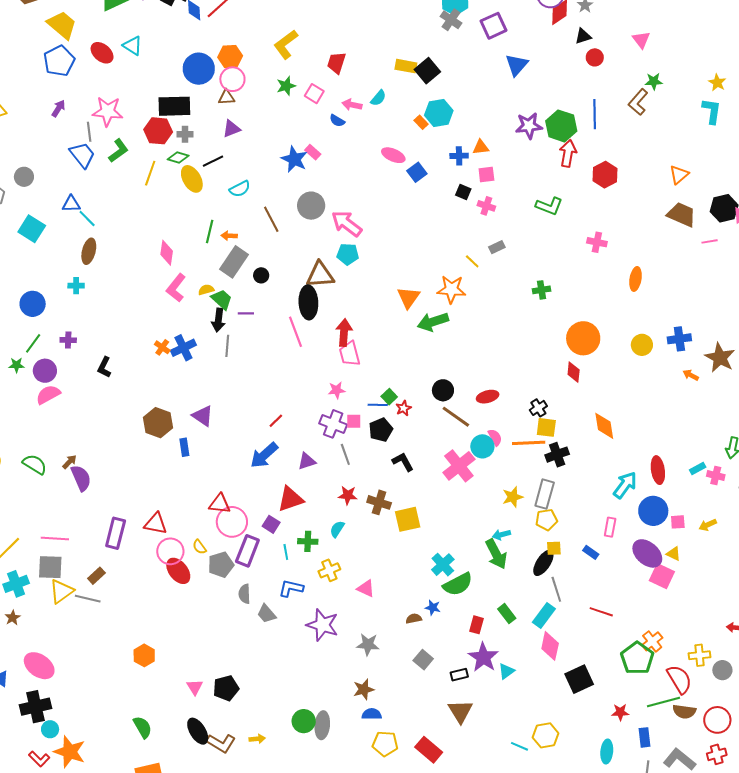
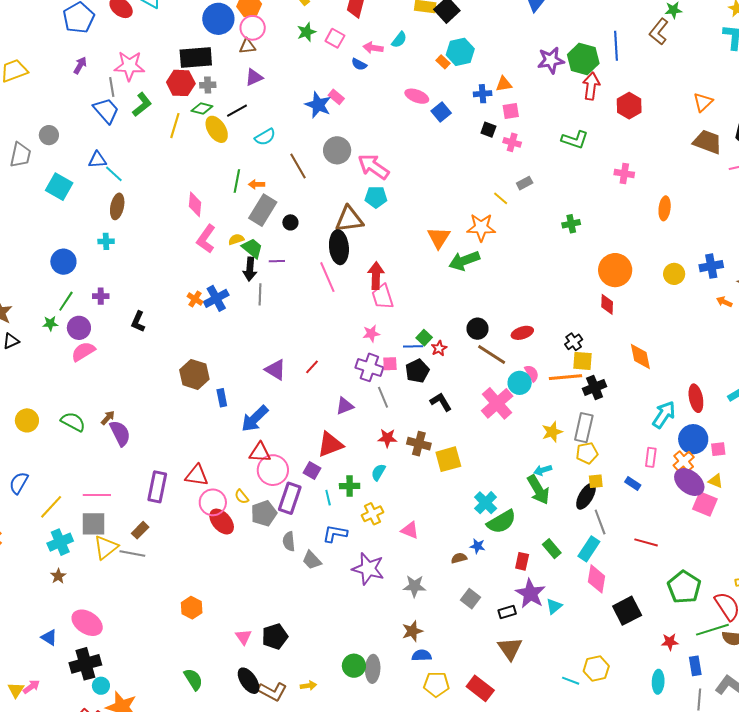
purple triangle: (203, 416) -> (275, 370), moved
blue arrow: (264, 455) -> (255, 419), moved
orange cross: (652, 641) -> (684, 461), moved

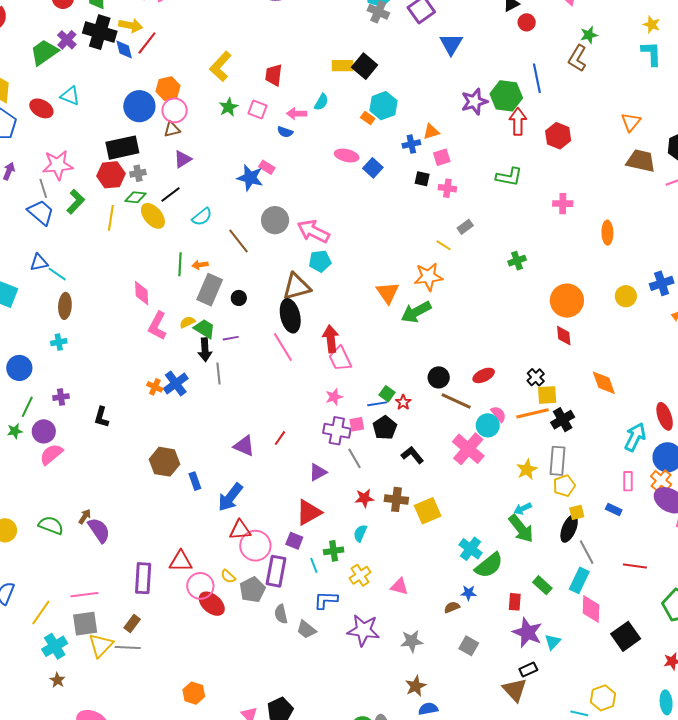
black rectangle: (507, 612) -> (528, 670), moved

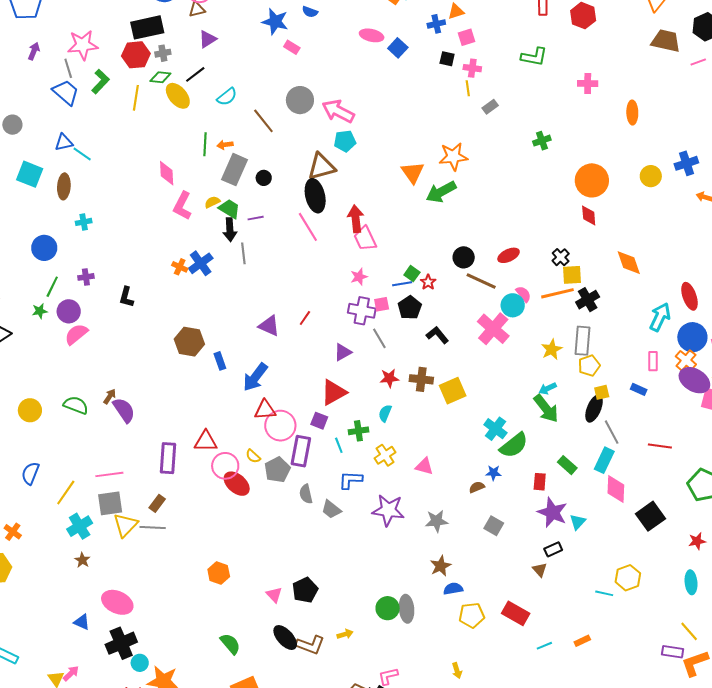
blue star: (250, 178) -> (275, 22), moved
yellow line: (444, 245) -> (468, 88), moved, turned 49
brown ellipse: (65, 306) -> (64, 186), moved
brown triangle: (515, 690) -> (540, 570), size x0.6

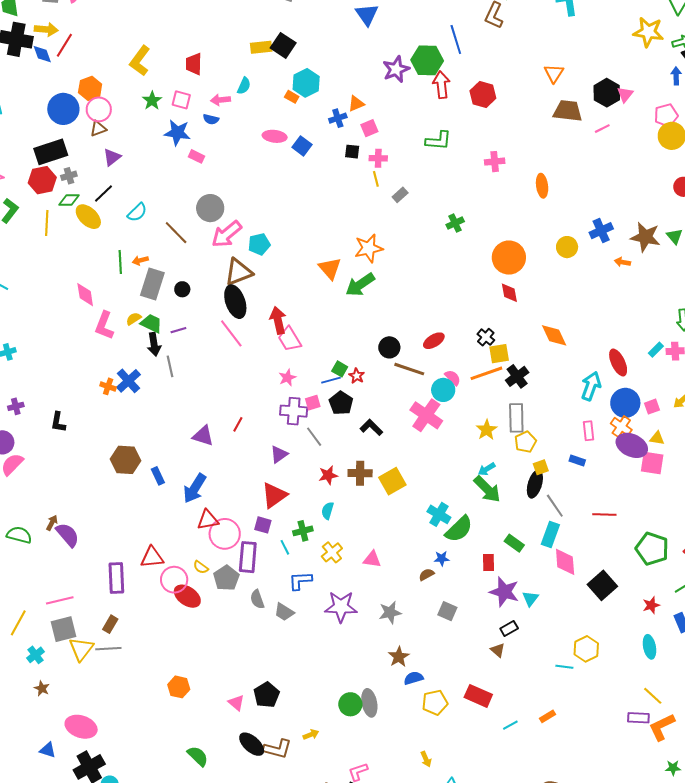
pink arrow: (338, 111) -> (227, 234), moved, turned -60
cyan cross: (80, 526) -> (36, 655), size x0.7

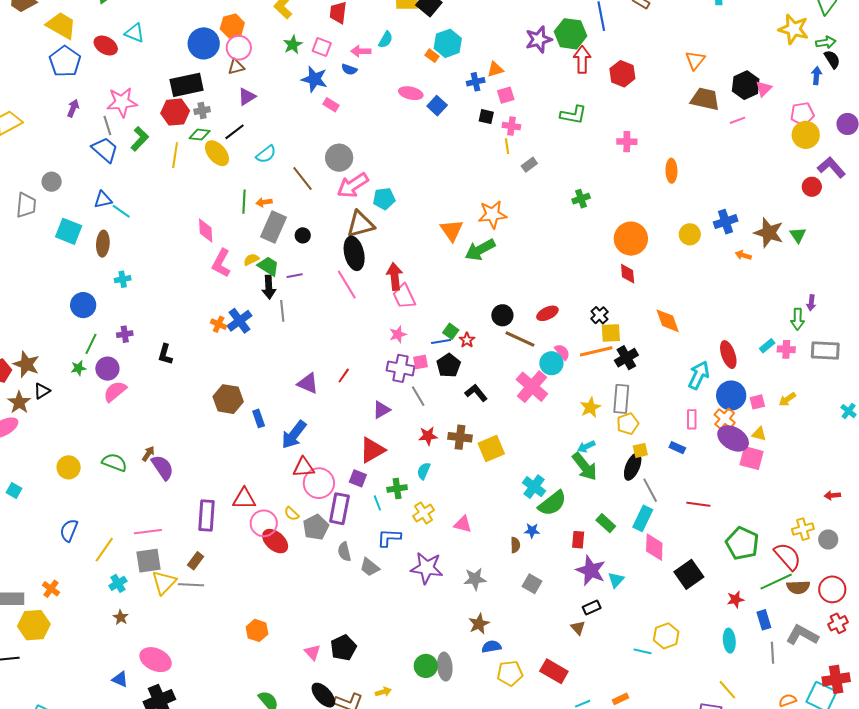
brown semicircle: (427, 575) -> (515, 545), turned 112

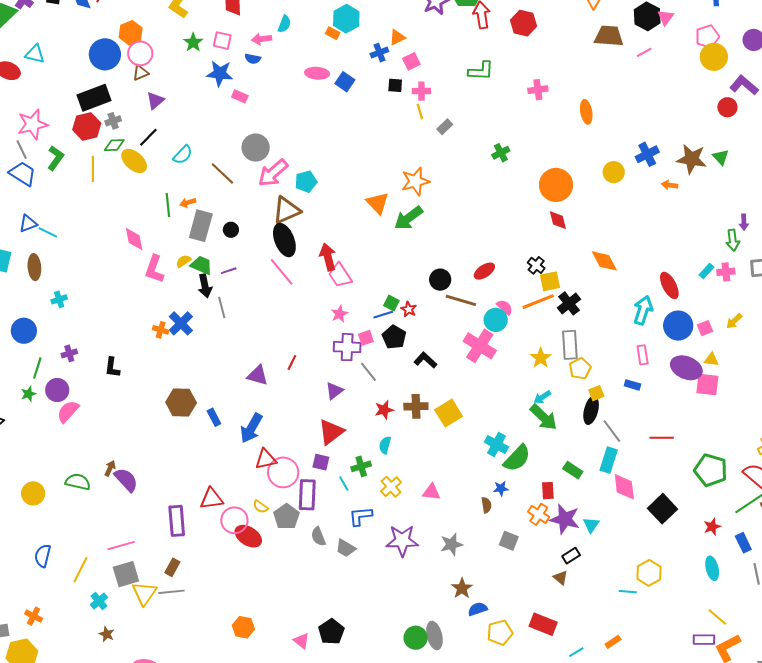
orange cross: (725, 419) -> (539, 514), moved

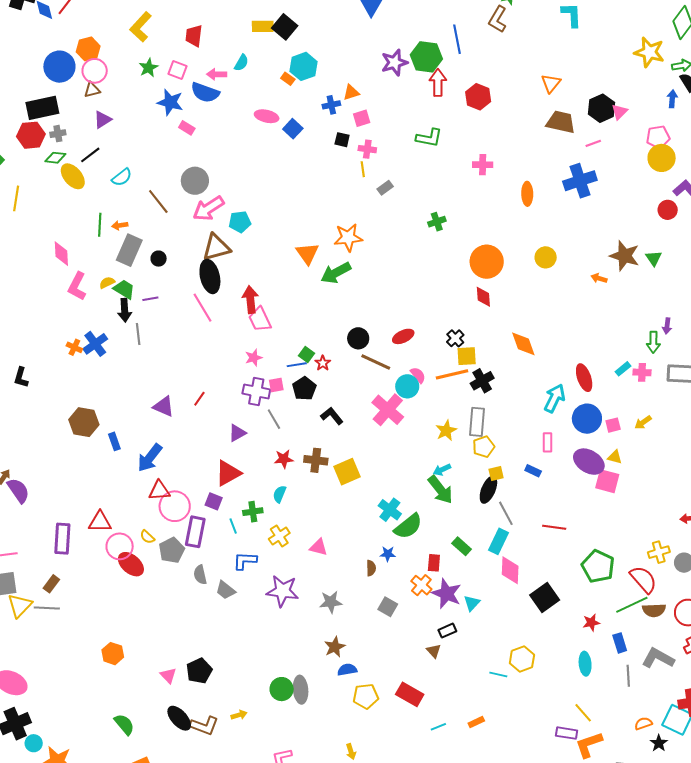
blue semicircle: (253, 59) -> (205, 93), size x1.8
blue cross: (647, 154) -> (580, 181), moved, size x1.4
yellow line: (93, 169) -> (16, 198), moved

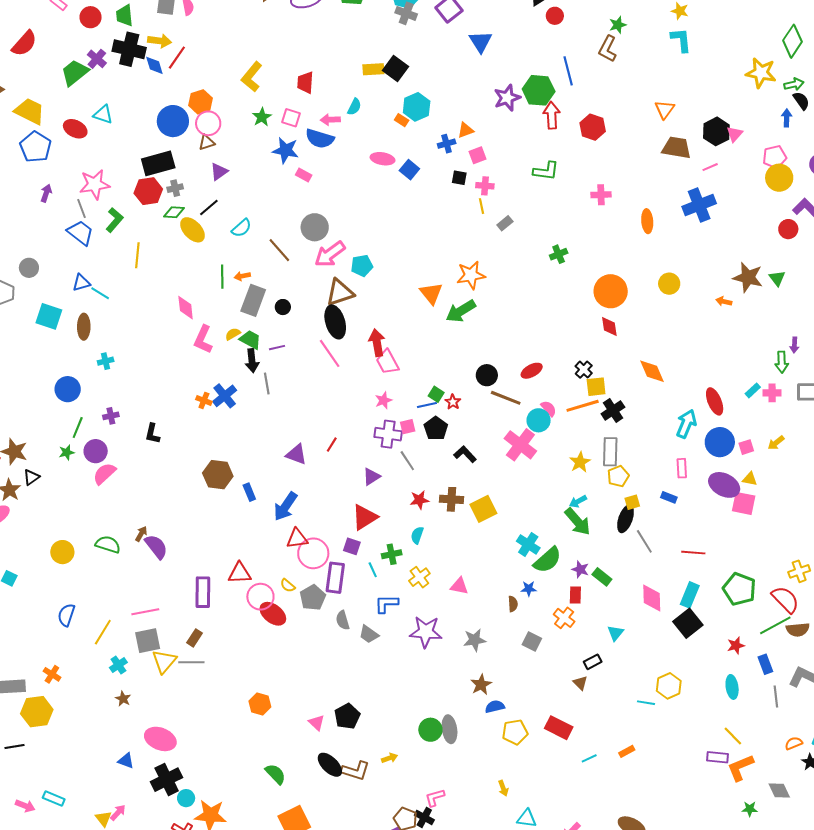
cyan rectangle: (499, 541) -> (690, 595), moved
purple star: (447, 594) -> (580, 569), moved, size x0.6

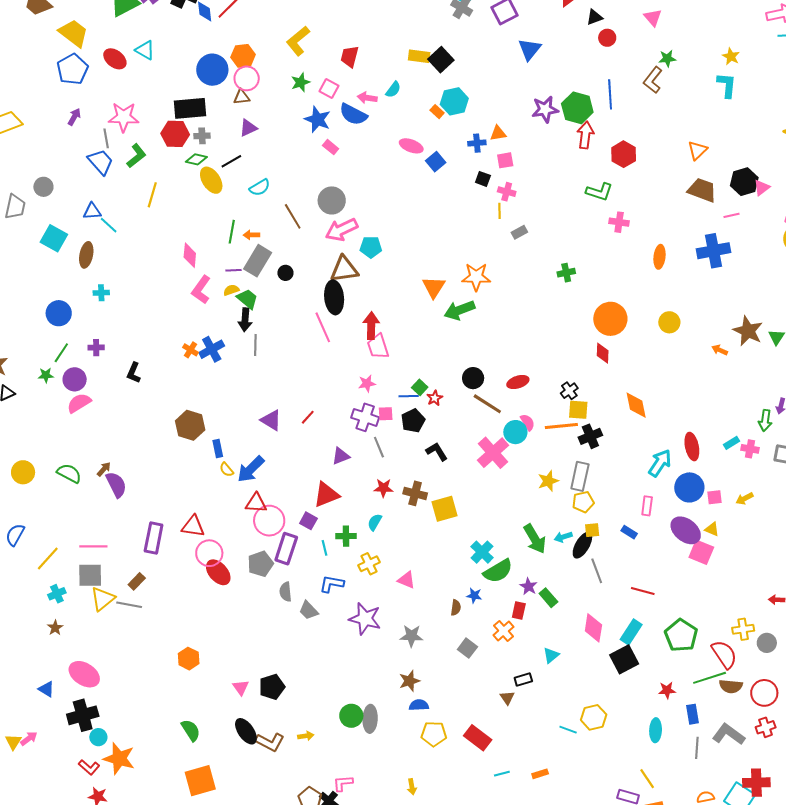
green L-shape: (546, 171) -> (599, 192), moved
purple line: (277, 348) -> (233, 270), moved
cyan arrow: (578, 501) -> (563, 537), moved
yellow semicircle: (288, 585) -> (227, 470), moved

